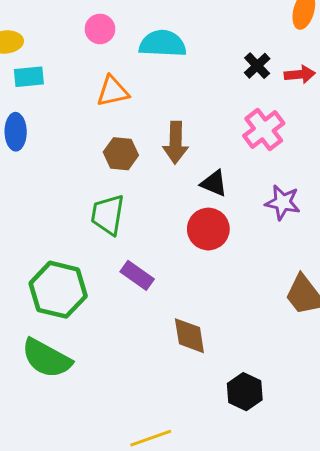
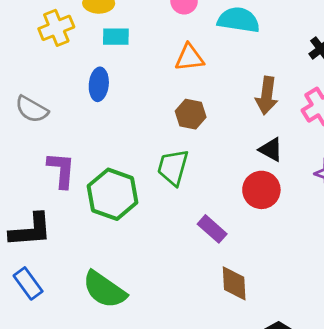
brown arrow: (176, 143) -> (267, 96), moved
purple rectangle: (137, 275) -> (212, 229), moved
green hexagon: (58, 290) -> (113, 194), moved

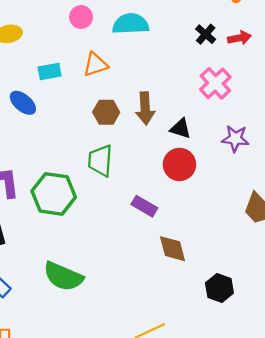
cyan rectangle: (116, 37) -> (50, 71), moved
blue ellipse: (99, 84) -> (23, 103), turned -44
brown arrow: (267, 96) -> (145, 108), moved

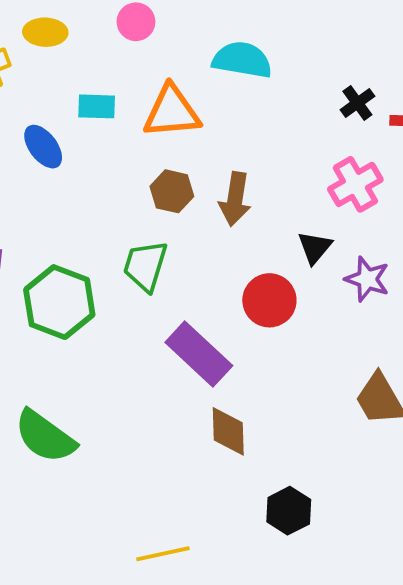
pink circle: (81, 17) -> (136, 22), moved
orange triangle: (95, 64) -> (172, 112), size x1.4
black triangle: (181, 129) -> (315, 247), moved, turned 40
purple rectangle: (144, 206) -> (199, 354), size x1.6

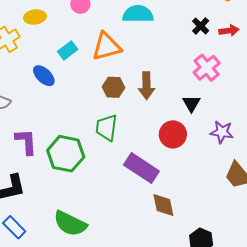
cyan rectangle: (97, 106) -> (68, 50), turned -30
purple star: (367, 279) -> (222, 132), moved

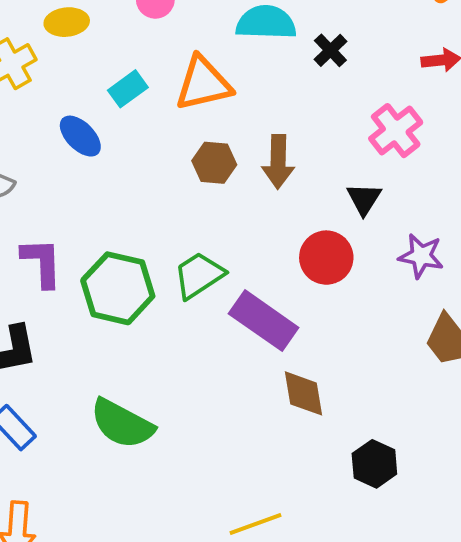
black cross: (201, 26) -> (330, 50), moved
green trapezoid: (106, 128) -> (199, 275), moved, turned 48

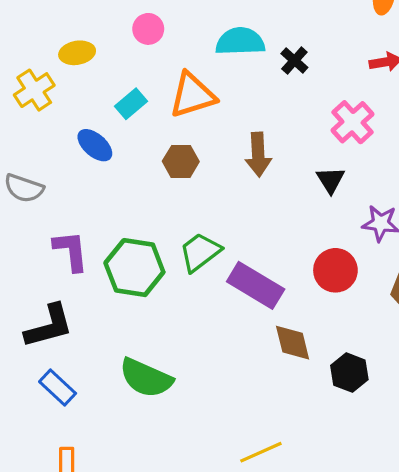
brown hexagon: (214, 163) -> (181, 161), moved
red circle: (326, 258) -> (335, 270), moved
black hexagon: (374, 464) -> (349, 373), moved

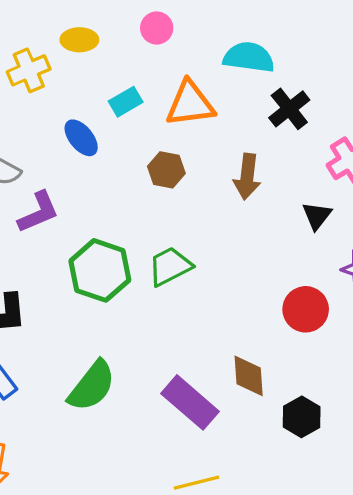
black cross: (294, 60) -> (289, 109), moved, size x1.4
purple L-shape: (71, 251) -> (38, 212), moved, turned 63
purple rectangle: (256, 285) -> (190, 402), moved
green semicircle: (146, 378) -> (92, 386), turned -86

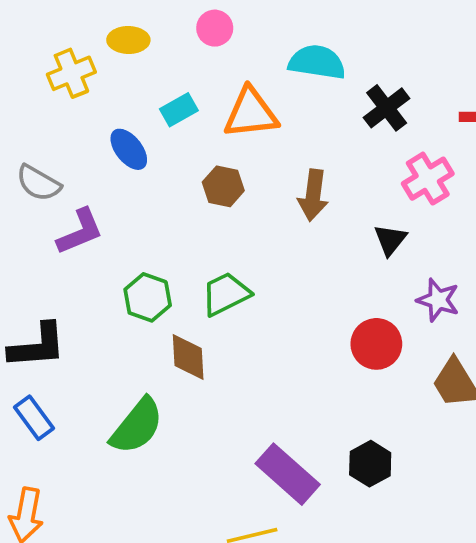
black cross: (289, 109) -> (387, 108), moved
green hexagon: (100, 270) -> (148, 297), size x0.7
brown diamond: (249, 376) -> (188, 357), moved
purple rectangle: (190, 402) -> (288, 474), moved

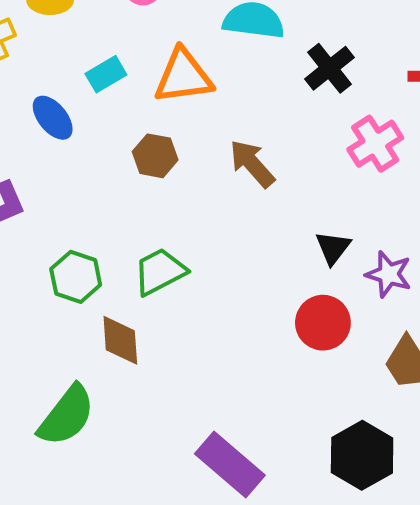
brown arrow: (313, 195) -> (252, 164), turned 132
black triangle: (390, 240) -> (333, 248), moved
black hexagon: (370, 464) -> (362, 455), moved, size x1.4

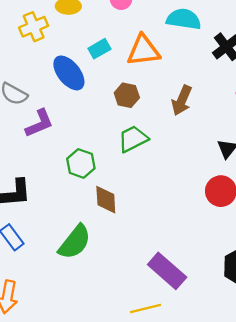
blue ellipse: (53, 118) -> (69, 73), size x1.4
brown arrow: (252, 164) -> (182, 100), turned -116
green trapezoid: (160, 272) -> (133, 139), moved

